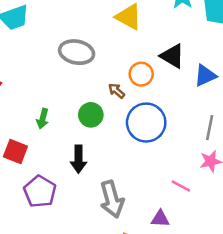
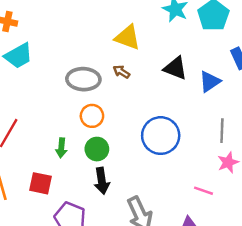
orange circle: (141, 74) -> (92, 116), moved
brown arrow: (117, 91) -> (121, 72), moved
green circle: (91, 115) -> (97, 149), moved

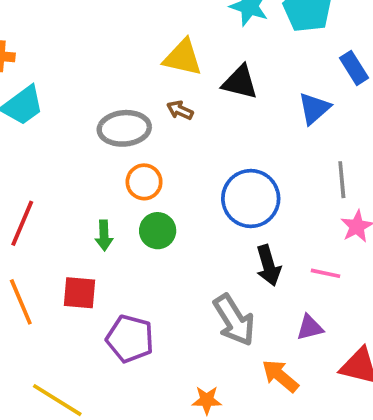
black triangle: (175, 68) -> (240, 82), moved
black arrow: (102, 181) -> (268, 265), moved

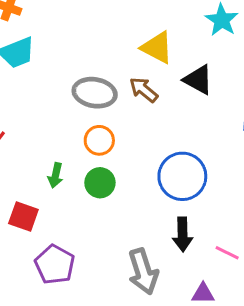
brown arrow: (180, 110) -> (144, 90), size x1.4

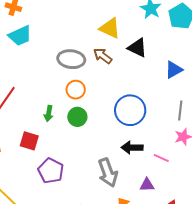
black arrow: (183, 234) -> (132, 148), turned 95

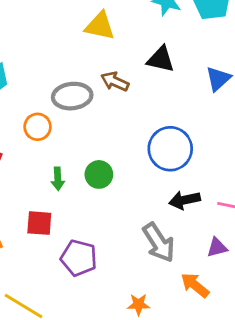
yellow triangle: (110, 28) -> (100, 26), moved
orange circle: (76, 90) -> (38, 127), moved

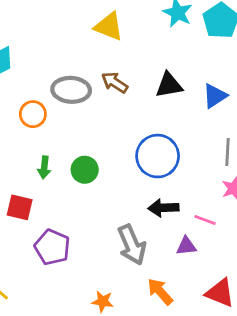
black triangle: (161, 59) -> (169, 85), moved, turned -32
purple triangle: (217, 247) -> (186, 246), moved

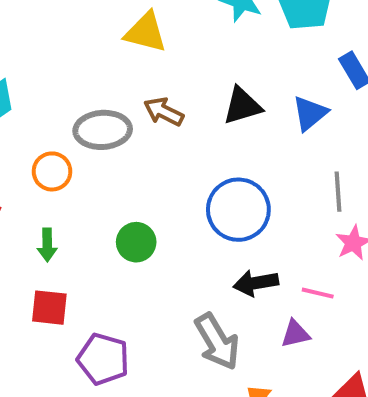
green arrow: (44, 167) -> (47, 245), moved

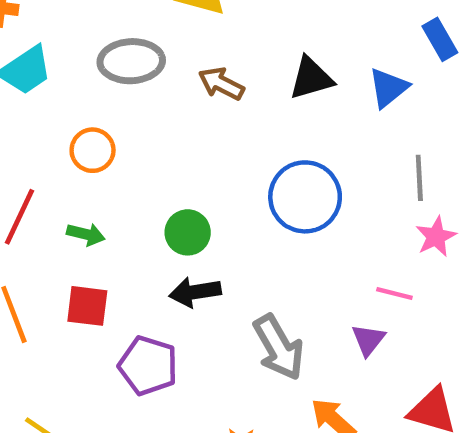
gray ellipse: (103, 130) -> (131, 61), moved
green arrow: (47, 245) -> (86, 234), turned -76
black arrow: (256, 283) -> (195, 292), moved
purple triangle: (295, 334) -> (368, 340), turned -40

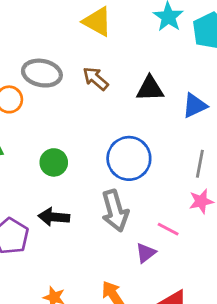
gray ellipse: (131, 61) -> (42, 73), moved
black arrow: (195, 292) -> (54, 217), moved
gray arrow: (279, 347) -> (115, 211), moved

